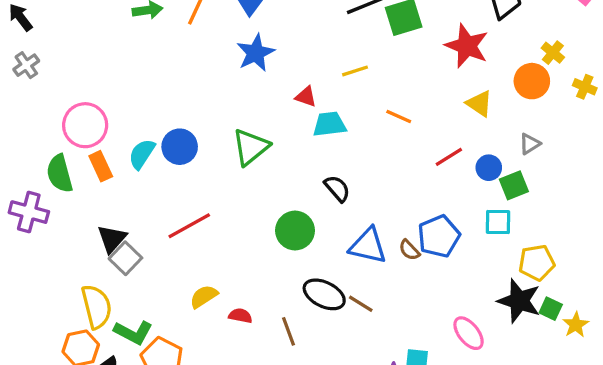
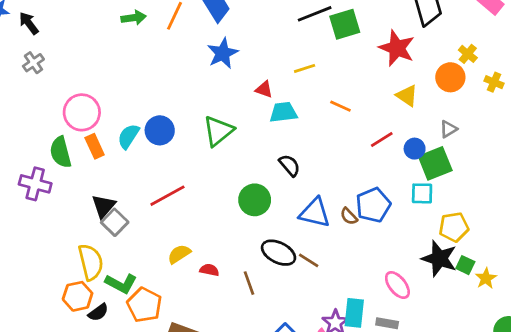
green square: (514, 185) -> (435, 163), size x1.4

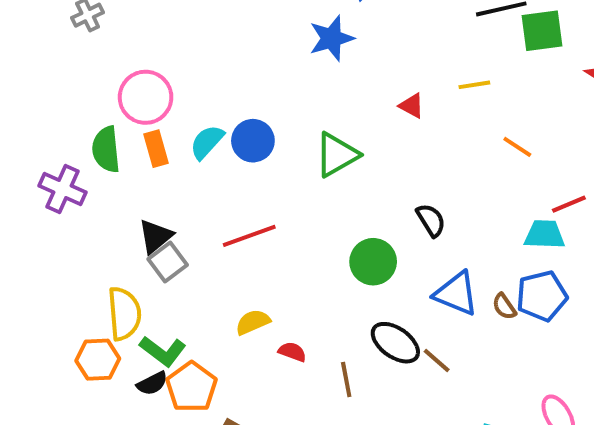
blue star: (223, 53) -> (332, 38), moved
cyan trapezoid: (283, 112) -> (545, 235), moved
black semicircle: (98, 312) -> (152, 383), moved

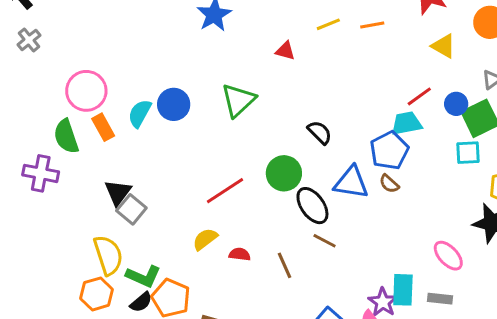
orange line: (517, 147) -> (372, 25), moved, turned -30
red line: (249, 236) -> (225, 191), moved
blue pentagon: (542, 296) -> (389, 150), moved
black ellipse: (395, 343) -> (312, 206), moved, turned 33
brown line: (437, 361) -> (325, 241), moved

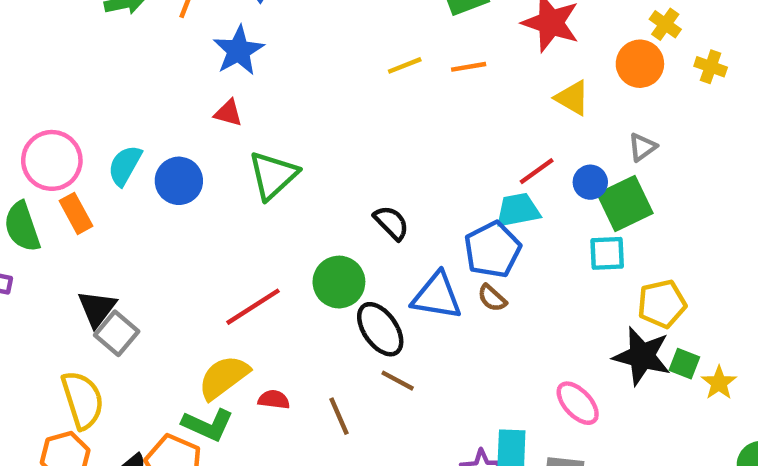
red triangle: (285, 51) -> (228, 113), moved
cyan semicircle: (140, 113) -> (125, 165), moved
yellow semicircle: (205, 239) -> (224, 377), size x1.4
green L-shape: (143, 276) -> (208, 425), moved

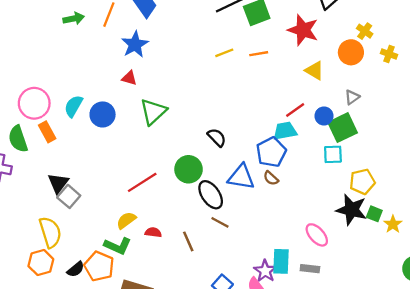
yellow semicircle: (224, 377) -> (126, 220), size x0.7

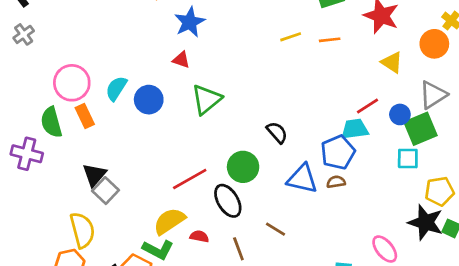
gray triangle: (352, 97) -> (433, 95), size x1.6
brown semicircle: (271, 178) -> (336, 182), turned 126
black ellipse: (211, 195) -> (228, 201), moved
yellow semicircle: (126, 220) -> (169, 221), size x1.4

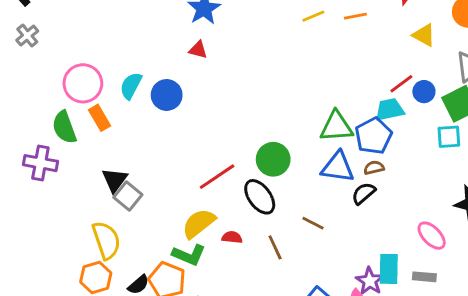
green triangle: (206, 99) -> (336, 127), moved, turned 40
blue circle: (400, 114) -> (424, 92), moved
black semicircle: (277, 132) -> (364, 193), moved, turned -85

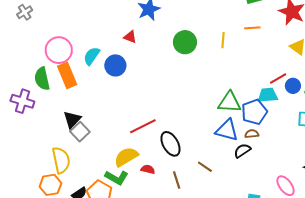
yellow line: (313, 16) -> (223, 40), moved, turned -70
red triangle: (198, 50) -> (130, 37), moved
orange rectangle: (99, 118) -> (67, 75), size x1.4
green circle: (273, 159) -> (185, 42), moved

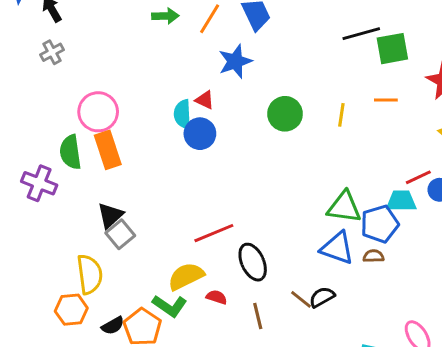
cyan semicircle: (92, 56) -> (183, 114), moved, turned -42
blue circle: (115, 65) -> (200, 134), moved
black semicircle: (242, 151) -> (322, 297), moved

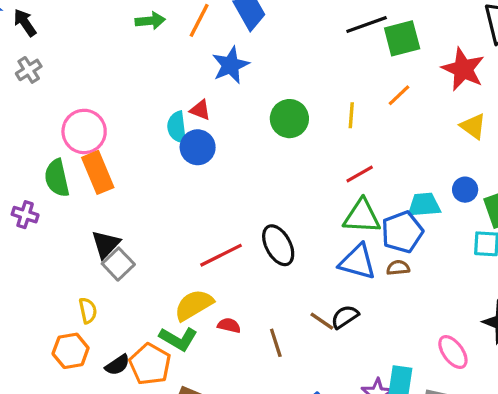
orange line: (386, 100) -> (399, 95), turned -40
red line: (418, 177) -> (360, 174), moved
purple cross: (39, 183) -> (25, 215), size x0.7
black ellipse: (253, 262) -> (278, 245), moved
yellow semicircle: (90, 274) -> (88, 311), size x0.6

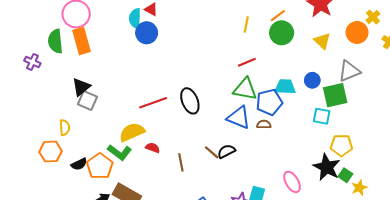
green circle: (289, 119) -> (282, 33), moved
gray square: (118, 264) -> (87, 100), turned -30

